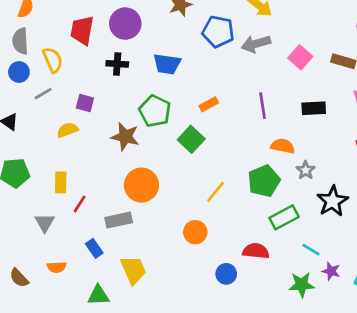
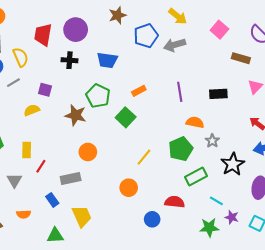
blue pentagon: (218, 32) -> (146, 36), turned -30
pink square: (300, 57) -> (219, 30), moved
orange circle: (141, 185) -> (88, 152), size x0.7

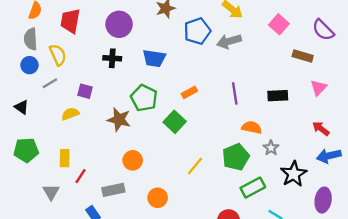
red trapezoid: (43, 35) -> (70, 21), moved
orange circle: (129, 188) -> (158, 198), moved

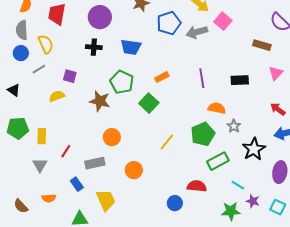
pink square: (279, 24) -> (223, 21), moved
yellow rectangle: (65, 158) -> (42, 136), moved

